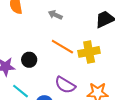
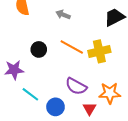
black circle: (29, 60) -> (39, 49), moved

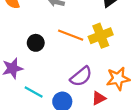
purple semicircle: (76, 86) -> (81, 76), turned -60
red triangle: (89, 109) -> (99, 98), turned 40

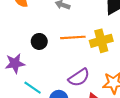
orange line: (71, 35) -> (73, 37), turned -30

